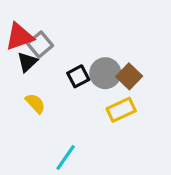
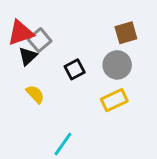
gray circle: (105, 73) -> (117, 65), moved
brown square: (129, 76) -> (126, 33), moved, turned 30

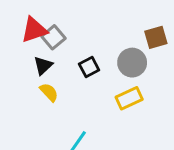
brown square: (126, 33) -> (156, 37), moved
black triangle: (28, 56) -> (43, 66), moved

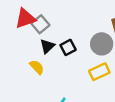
black triangle: (43, 66) -> (47, 46), moved

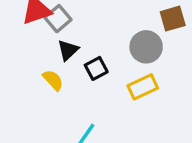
black square: (68, 47) -> (96, 68), moved

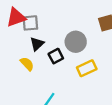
gray square: (58, 19) -> (30, 23), turned 35
gray circle: (146, 47) -> (76, 42), moved

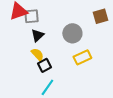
black square: (56, 56) -> (44, 65), moved
yellow semicircle: (27, 64) -> (37, 54), moved

